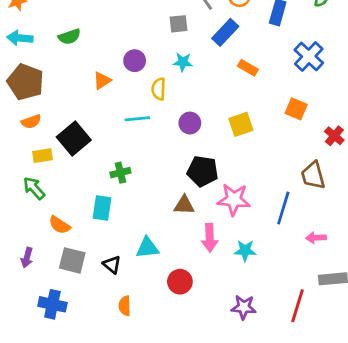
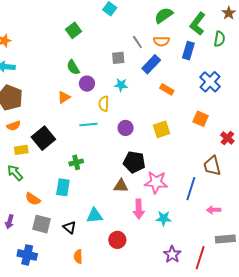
green semicircle: (69, 37) -> (73, 67), moved, turned 77
purple star: (244, 307) -> (172, 254), moved, turned 30

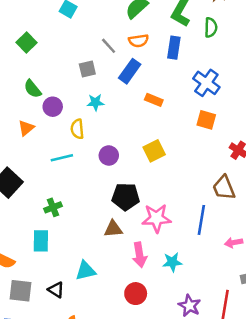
orange square: (201, 119) -> (206, 120), moved
red circle: (117, 240) -> (136, 294), moved

